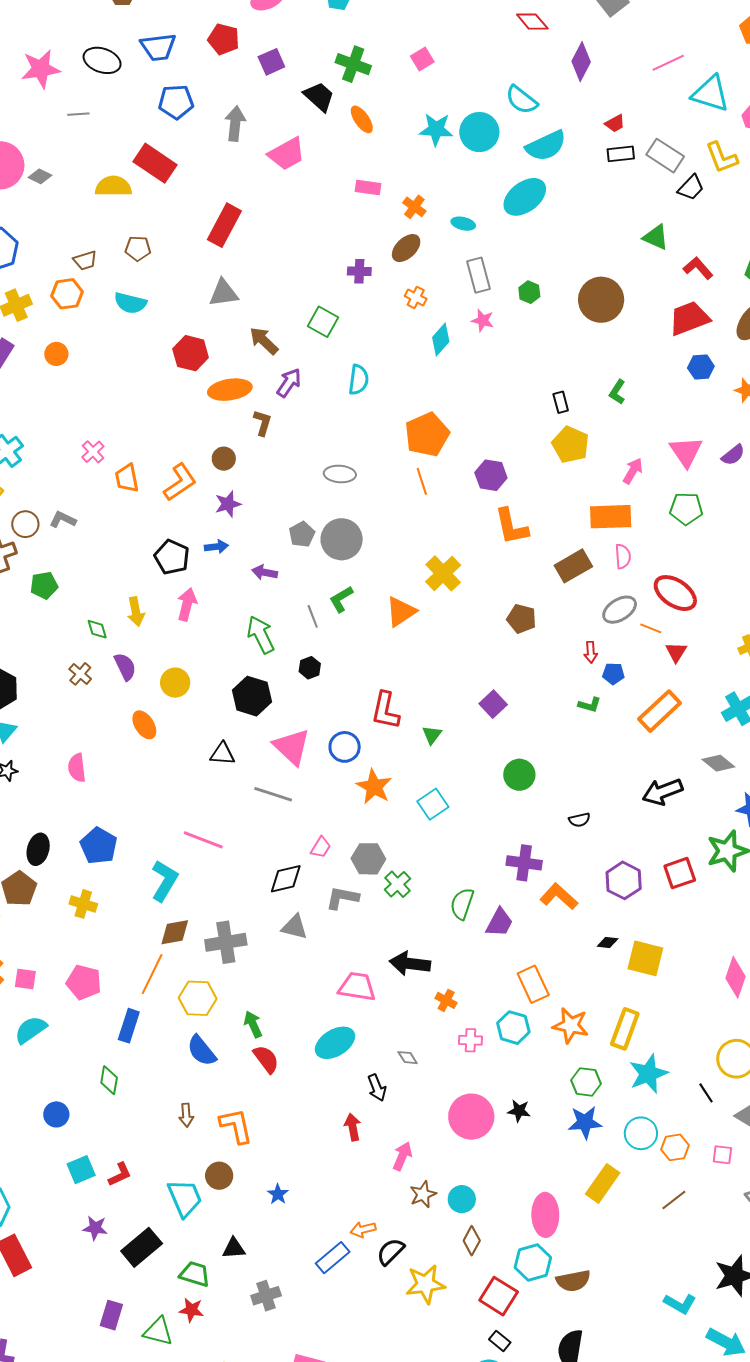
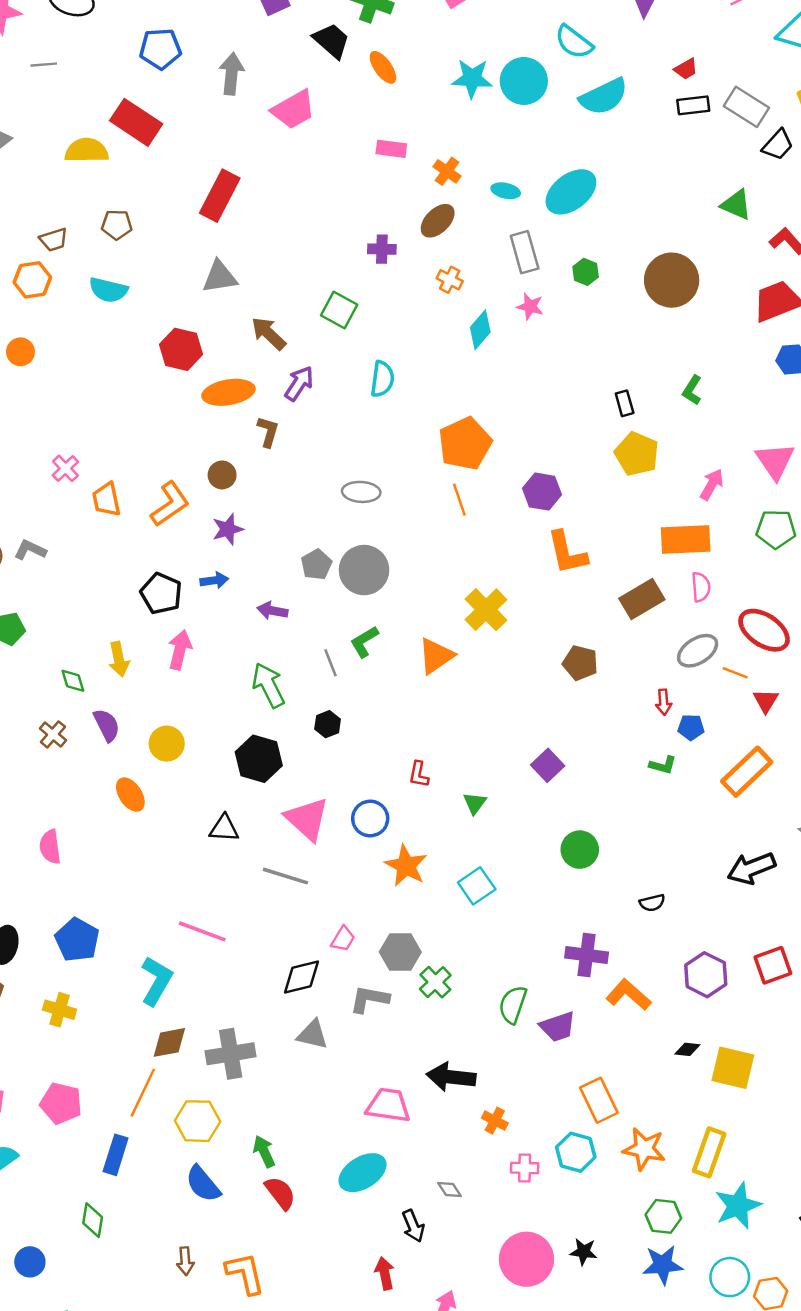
cyan ellipse: (525, 197) -> (571, 192), moved
red L-shape: (385, 710) -> (419, 774), size x0.6
purple trapezoid: (499, 922) -> (558, 1027), turned 44

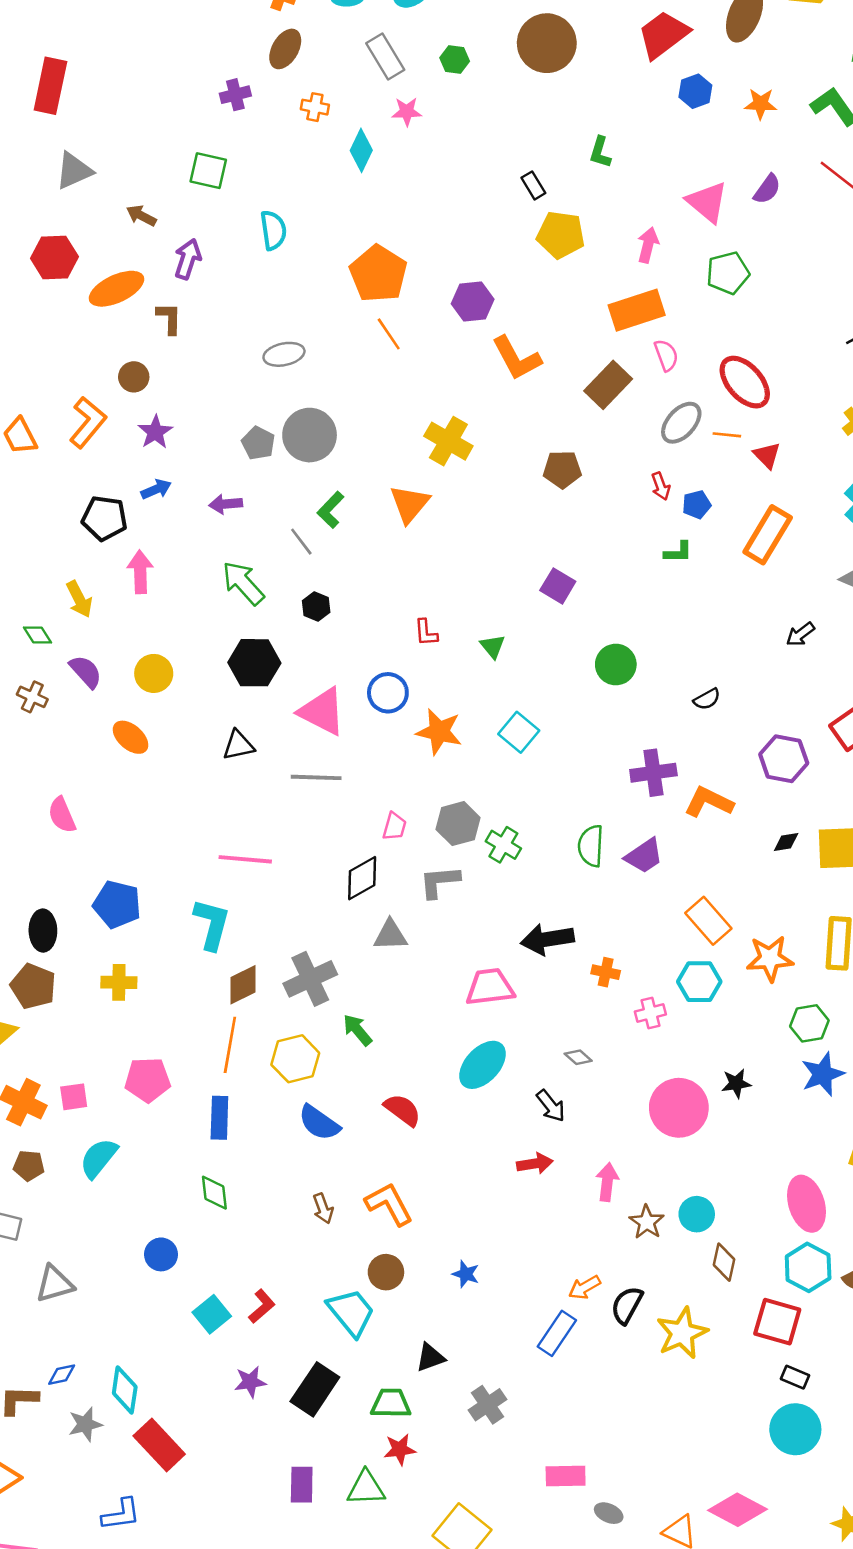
brown arrow: (269, 333) -> (141, 216), size x0.7
red ellipse: (764, 630) -> (745, 382), turned 30
black arrow: (751, 868) -> (800, 634), size x0.6
green arrow: (264, 1151) -> (357, 1030), moved
red arrow: (385, 1273) -> (535, 1164), turned 108

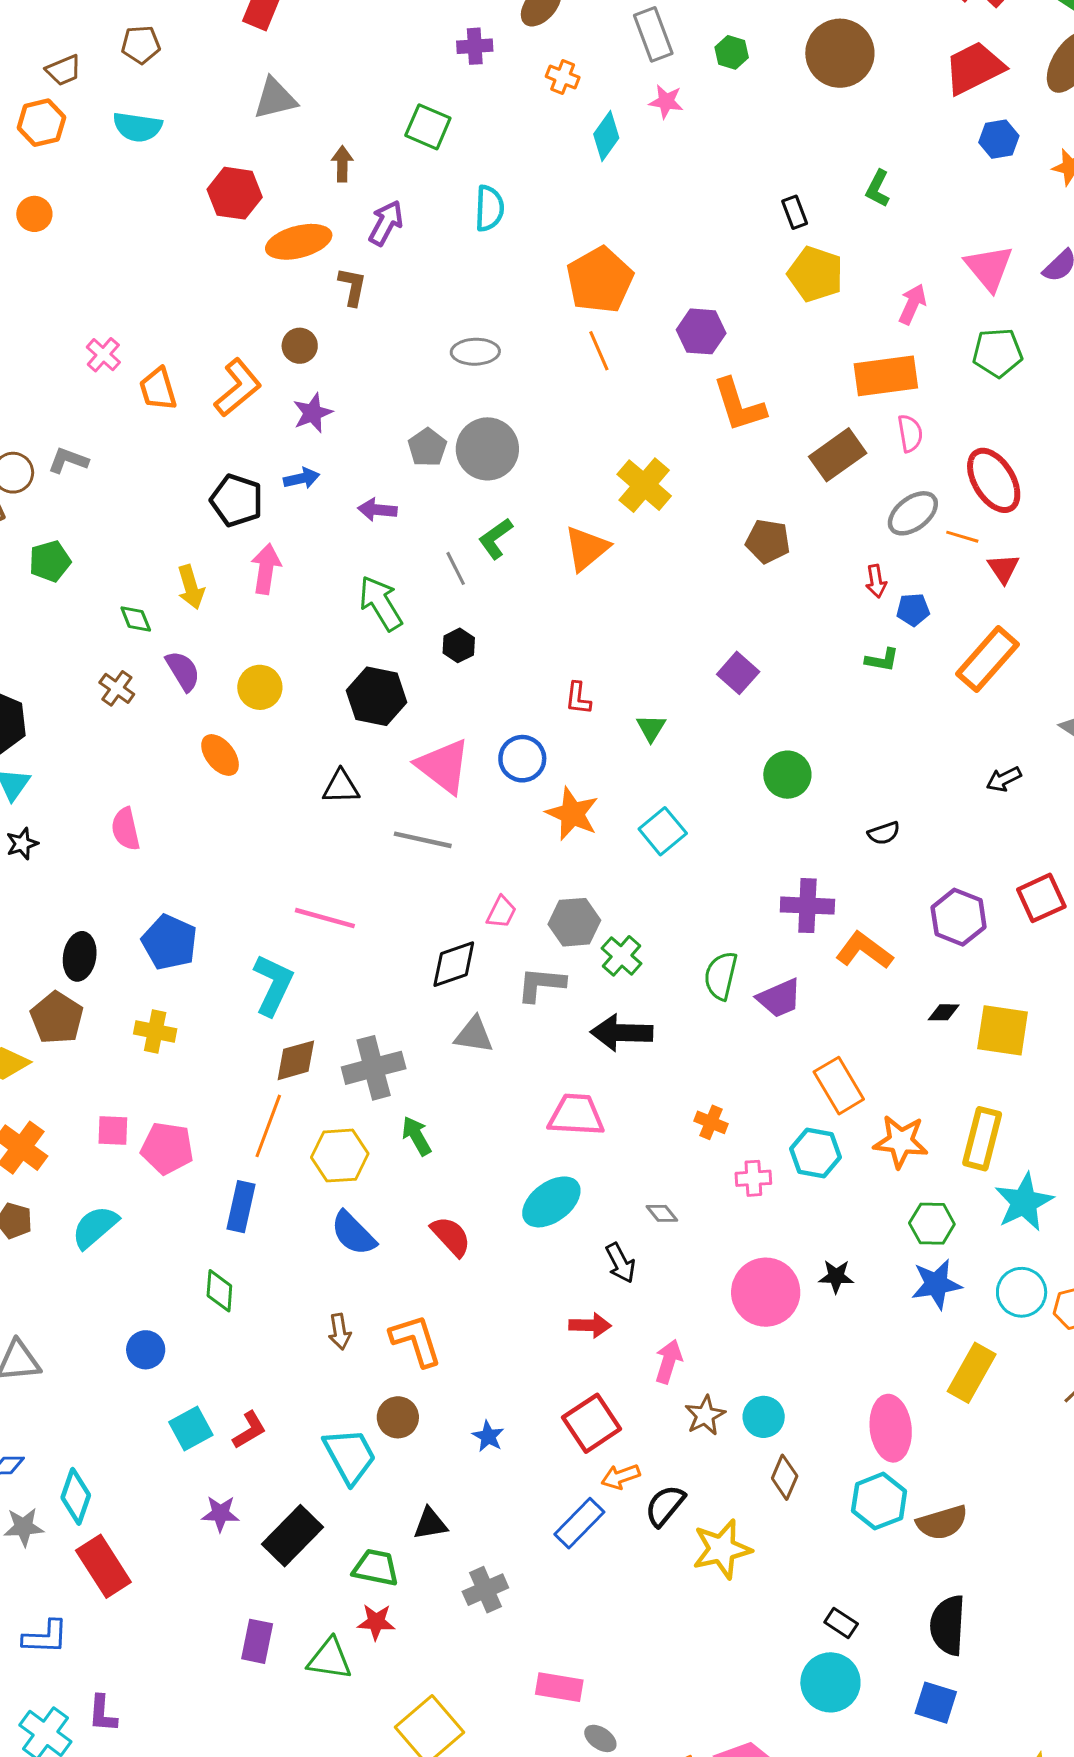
brown arrow: (141, 216) -> (342, 164), turned 52
black arrow: (547, 939) -> (622, 1033), moved
pink square: (74, 1097) -> (113, 1131), moved
red square: (777, 1322) -> (592, 1423), moved, turned 30

